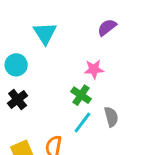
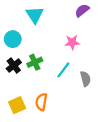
green cross: (81, 95) -> (35, 62), moved, turned 32
cyan line: (82, 123) -> (63, 70), moved

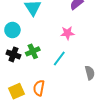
black cross: (14, 66) -> (13, 54), turned -32
gray semicircle: (85, 79) -> (90, 73), moved

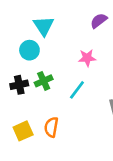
cyan circle: (12, 30) -> (29, 50), moved
black cross: (13, 54) -> (19, 85), turned -32

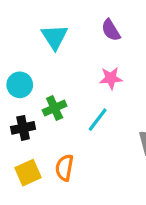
purple semicircle: (99, 21) -> (111, 30), moved, turned -84
cyan circle: (29, 50) -> (20, 85), moved
black cross: (19, 85) -> (23, 128), moved

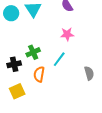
cyan circle: (20, 85) -> (11, 13), moved
orange semicircle: (64, 168) -> (39, 74), moved

